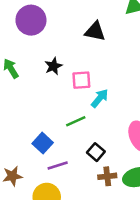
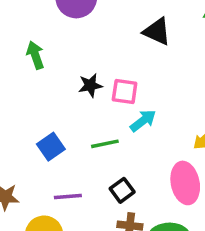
black star: (53, 66) -> (90, 85), moved
blue square: (43, 143) -> (51, 147), moved

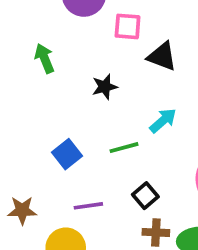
black triangle: (157, 32) -> (162, 56), moved
pink square: (125, 92) -> (128, 26), moved

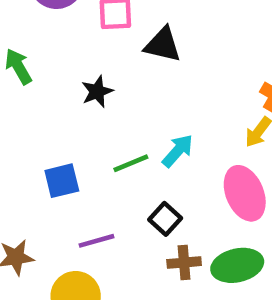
cyan arrow: (163, 121) -> (178, 151), moved
blue square: (67, 154) -> (62, 181), turned 32

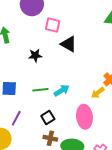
purple line: (97, 241) -> (16, 118), turned -63

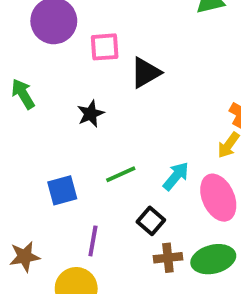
black triangle: (69, 44) -> (146, 73), turned -42
cyan arrow: (62, 90) -> (176, 176), moved

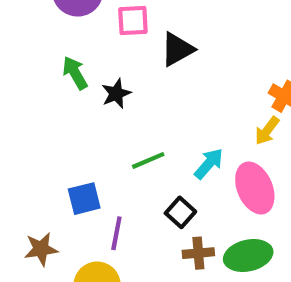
green arrow: (23, 94) -> (75, 73), moved
blue square: (62, 190) -> (84, 199), moved

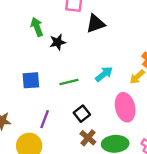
cyan arrow: (209, 164) -> (104, 74), moved
blue square: (84, 199) -> (31, 80), moved
brown cross: (198, 253) -> (88, 138), turned 35

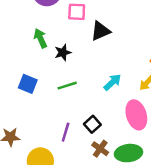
blue square: (31, 80) -> (28, 84), moved, turned 30
green line: (69, 82) -> (67, 86), moved
purple line: (45, 119) -> (66, 132), moved

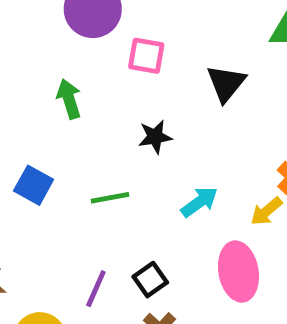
black triangle: (100, 31) -> (226, 83), moved, turned -35
black star: (63, 53) -> (155, 137), moved

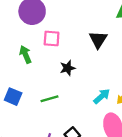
pink square: (146, 56) -> (52, 38), moved
cyan arrow: (199, 202) -> (102, 96), moved

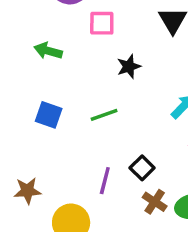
green arrow: (25, 54) -> (48, 51), moved, turned -48

